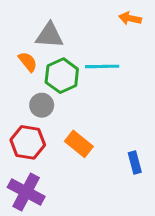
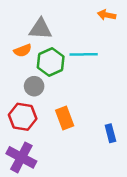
orange semicircle: (28, 62) -> (23, 51), turned 108
orange rectangle: (79, 144) -> (65, 118), turned 30

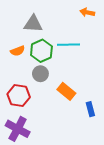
orange semicircle: (23, 51) -> (18, 51), moved
gray circle: (34, 86) -> (40, 74), moved
orange rectangle: (65, 118) -> (66, 91), moved, turned -30

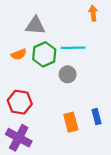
orange arrow: (87, 12) -> (93, 13), turned 72
gray circle: (40, 74) -> (68, 74), moved
orange rectangle: (66, 91) -> (71, 122), moved, turned 36

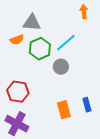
cyan line: (73, 48) -> (66, 43), turned -40
orange semicircle: (19, 54) -> (17, 40), moved

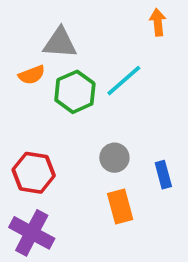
gray circle: (61, 67) -> (114, 158), moved
blue rectangle: (87, 105) -> (163, 175), moved

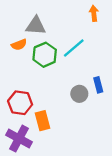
gray circle: (114, 158) -> (79, 94), moved
blue rectangle: (163, 175) -> (98, 85), moved
orange rectangle: (120, 207) -> (42, 121), moved

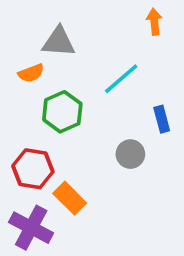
green hexagon: (45, 55) -> (62, 112), moved
blue rectangle: (98, 85) -> (162, 119), moved
orange rectangle: (42, 121) -> (70, 198), turned -30

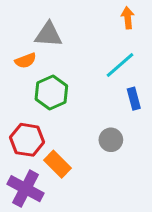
cyan line: (121, 79) -> (120, 65), moved
gray circle: (130, 154) -> (111, 140), moved

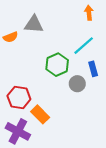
orange semicircle: (26, 61) -> (10, 37), moved
green hexagon: (51, 93) -> (57, 65), moved
gray circle: (111, 140) -> (77, 84), moved

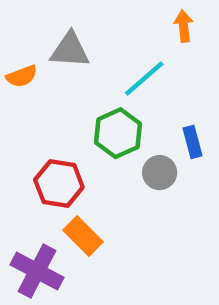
cyan line: (84, 46) -> (144, 78), moved
red hexagon: (19, 97) -> (59, 184), moved

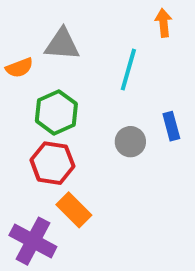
cyan line: (144, 78) -> (128, 70), turned -33
green hexagon: (118, 133) -> (56, 112), moved
gray circle: (160, 173) -> (130, 142), moved

